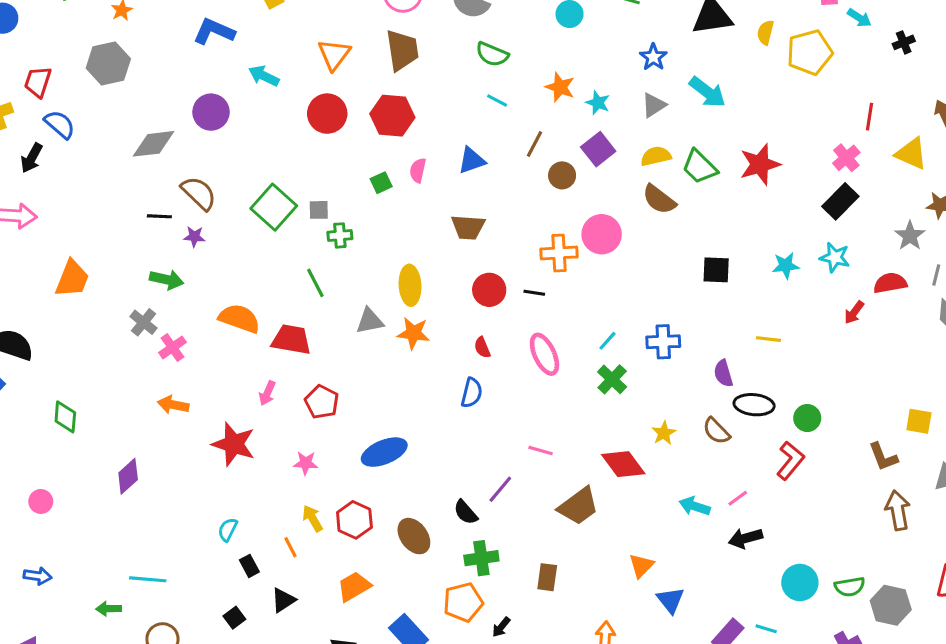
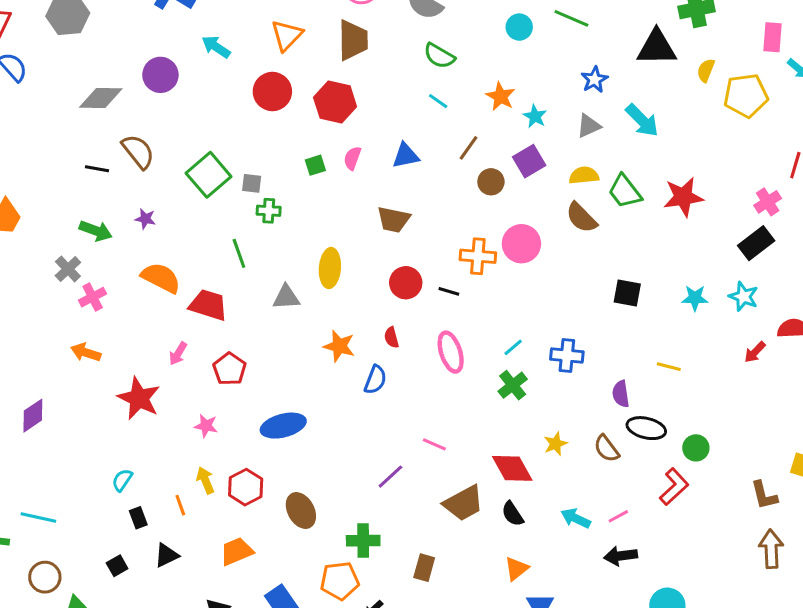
purple star: (194, 237) -> (145, 219), moved
orange star: (414, 333) -> (339, 346), moved
black semicircle: (466, 512) -> (513, 514), moved

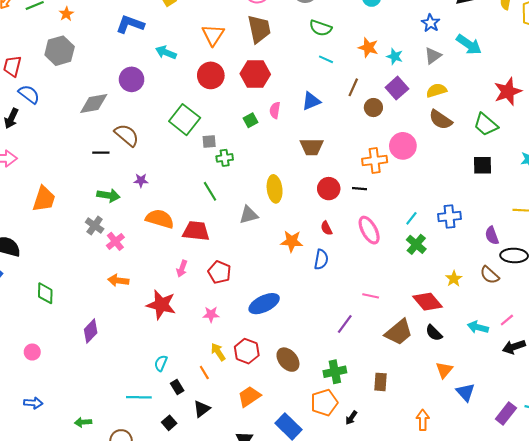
green square: (209, 175) -> (185, 120), moved
green trapezoid: (625, 191) -> (486, 125), moved
cyan line: (38, 517) -> (139, 397), moved

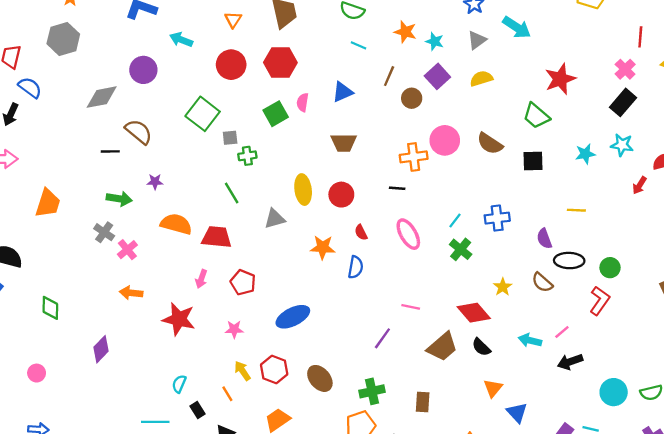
orange triangle: (213, 35) -> (233, 20), size x0.7
green square: (250, 120) -> (276, 114), size x1.5
brown semicircle: (441, 120) -> (490, 144), moved
red circle: (329, 189) -> (341, 195), moved

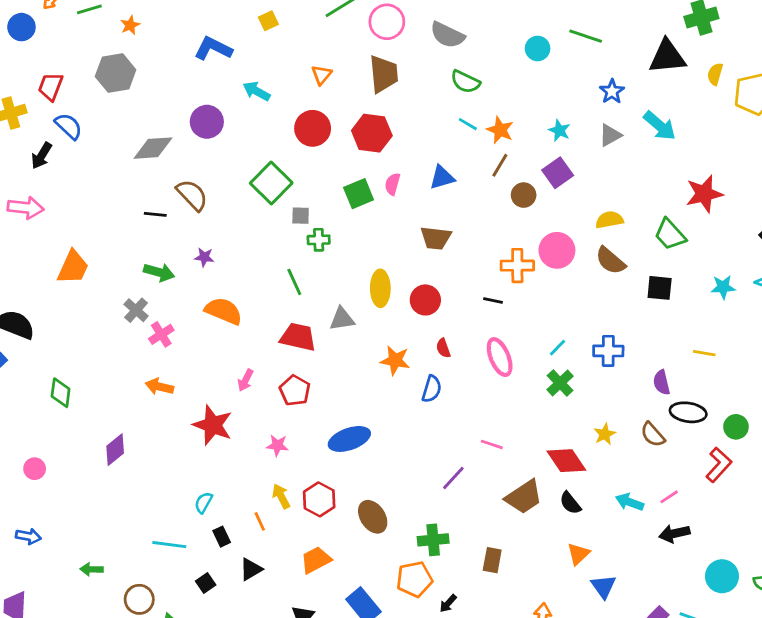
orange star: (405, 32) -> (500, 130), moved
yellow semicircle: (481, 79) -> (609, 220), moved
red trapezoid: (217, 237) -> (298, 337), moved

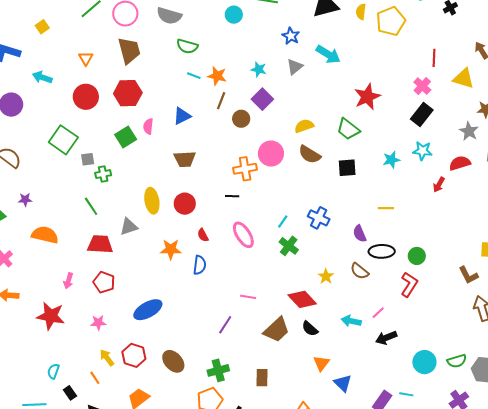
blue cross: (608, 351) -> (319, 218), turned 35

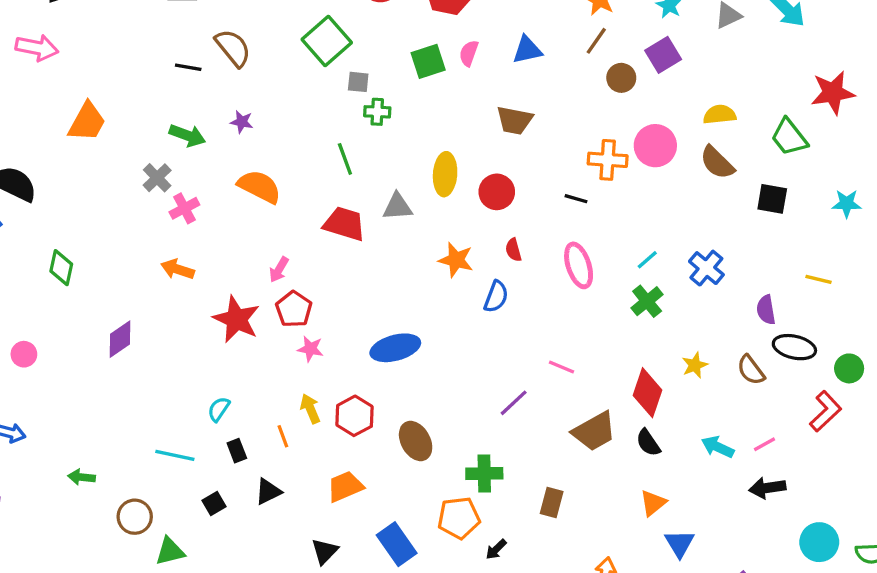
red pentagon: (104, 282) -> (294, 309), moved
red diamond: (302, 299) -> (647, 393), turned 48

